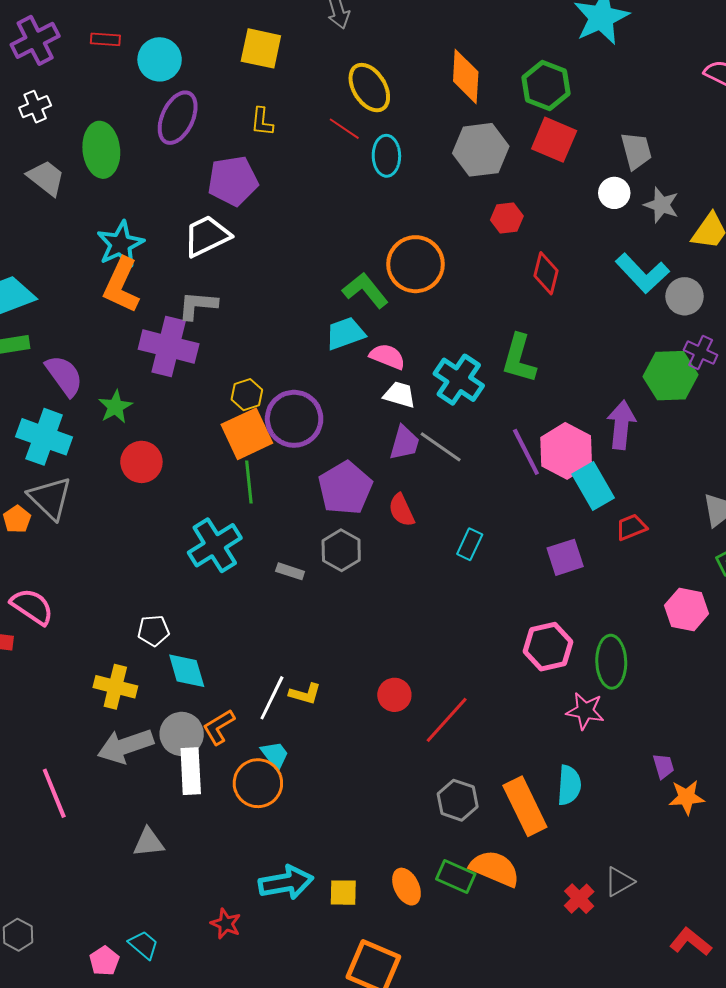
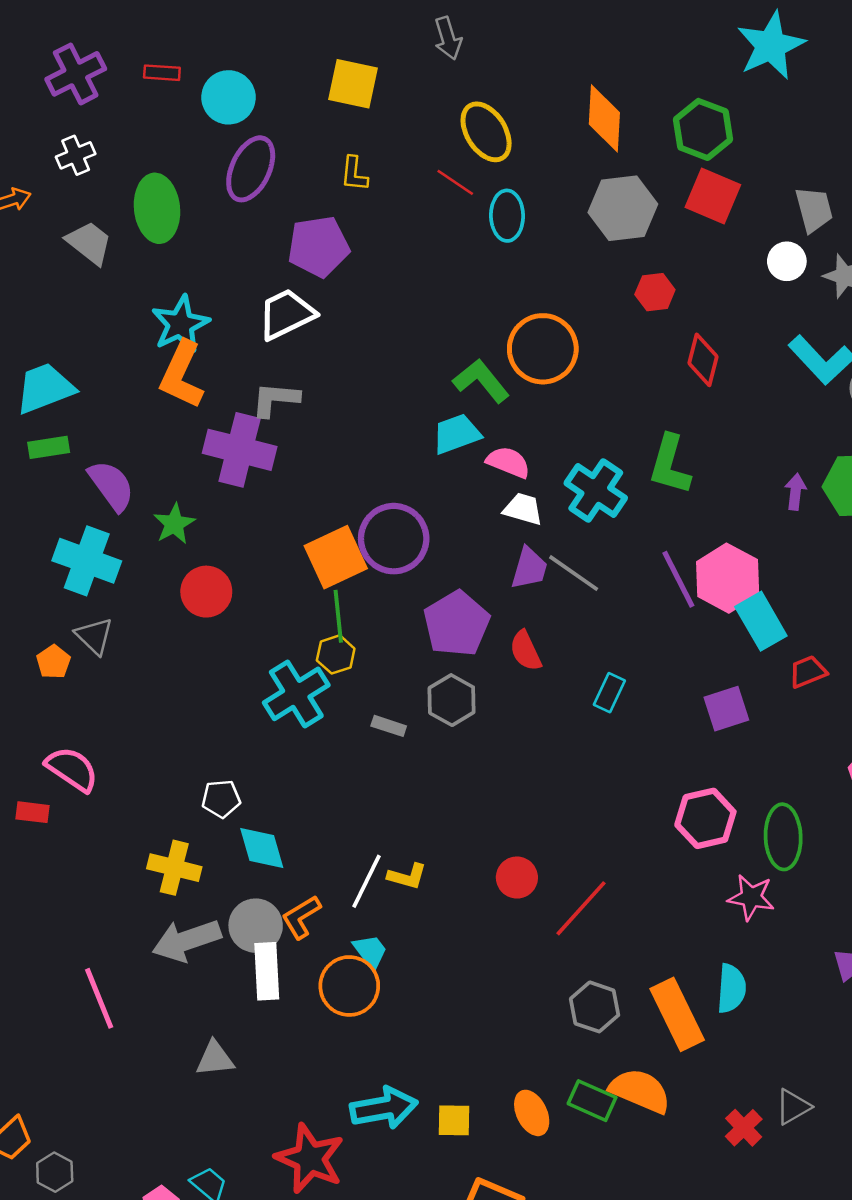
yellow hexagon: (247, 395) -> (336, 654), moved
purple arrow: (621, 425) -> (795, 492), moved, size x0.6
gray triangle: (50, 498) -> (94, 636), size x0.7
red star: (226, 924) -> (310, 1159), size x1.8

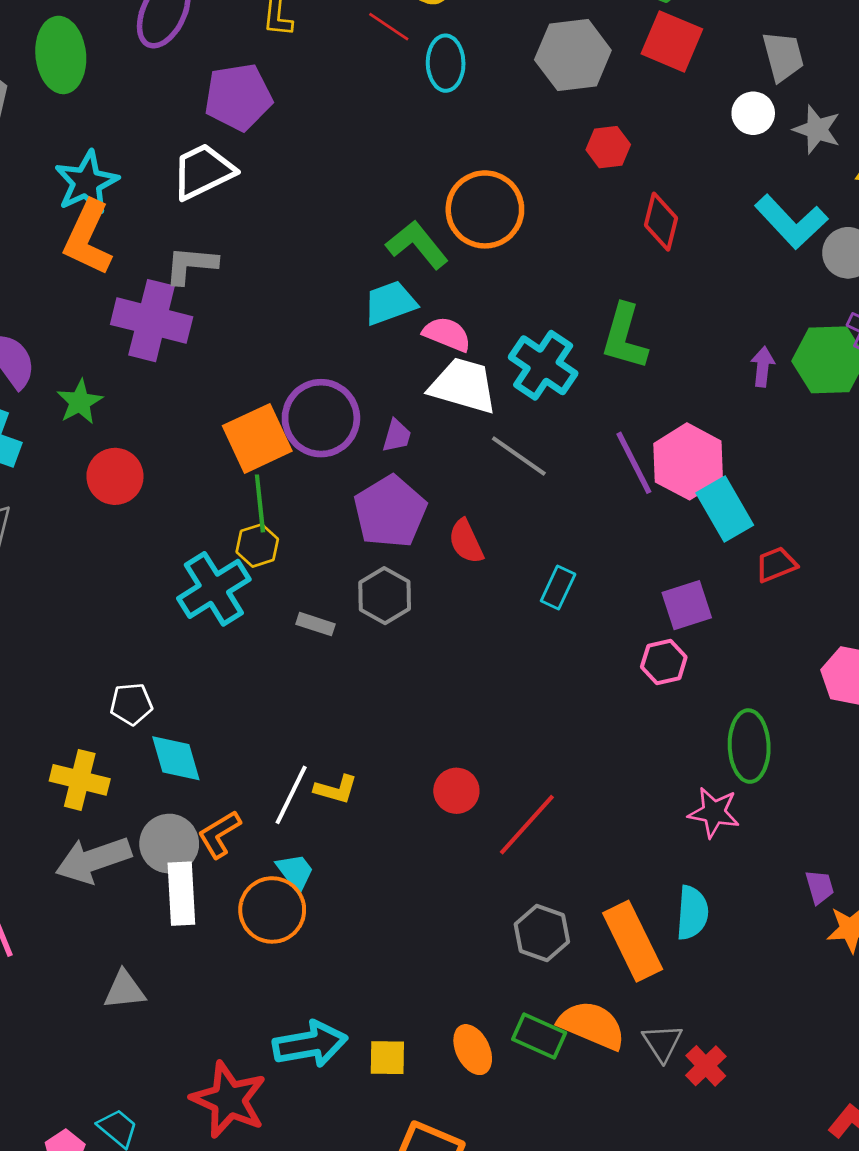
white trapezoid: (523, 509) -> (463, 386), size x1.6
purple trapezoid: (529, 568) -> (397, 436), moved, size x0.7
pink hexagon: (705, 818) -> (664, 662), moved, size x0.7
gray triangle: (793, 1107) -> (662, 1043), moved, turned -33

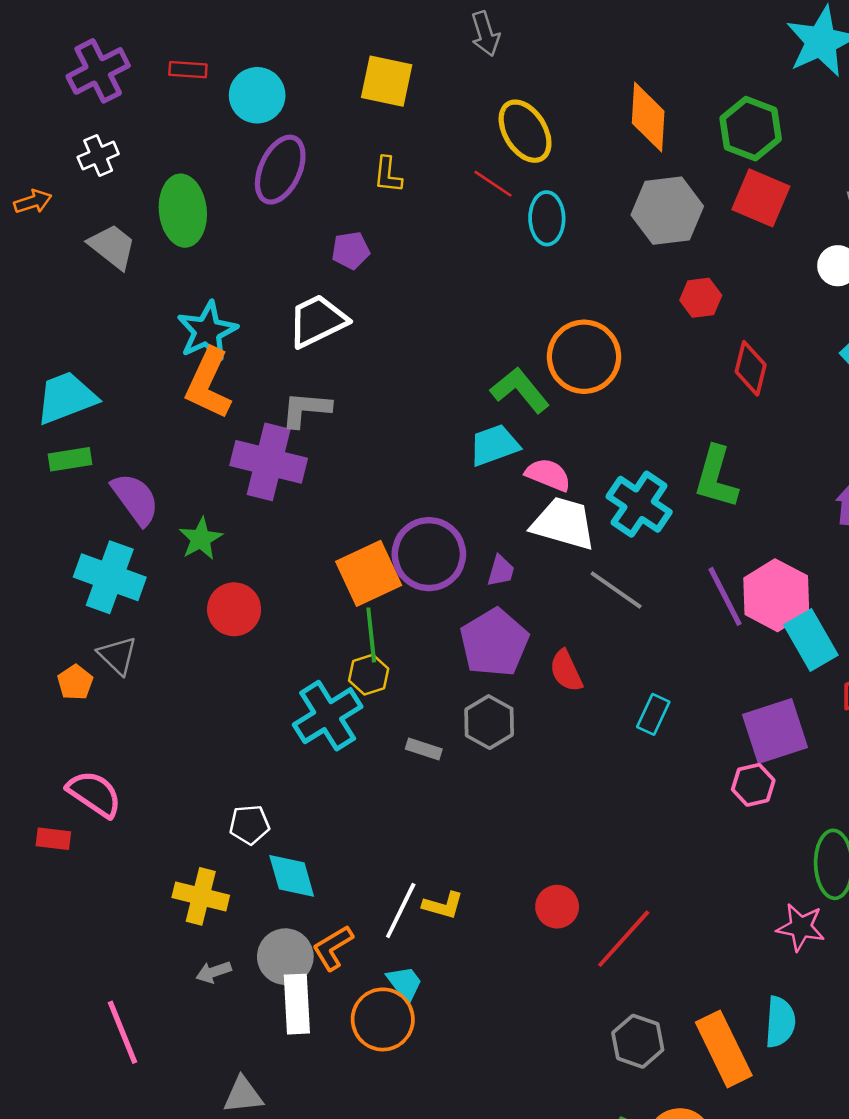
purple pentagon: (238, 97) -> (351, 250), size x0.6
purple square: (687, 605) -> (775, 731), size x1.4
gray arrow: (93, 860) -> (214, 972), size x0.5

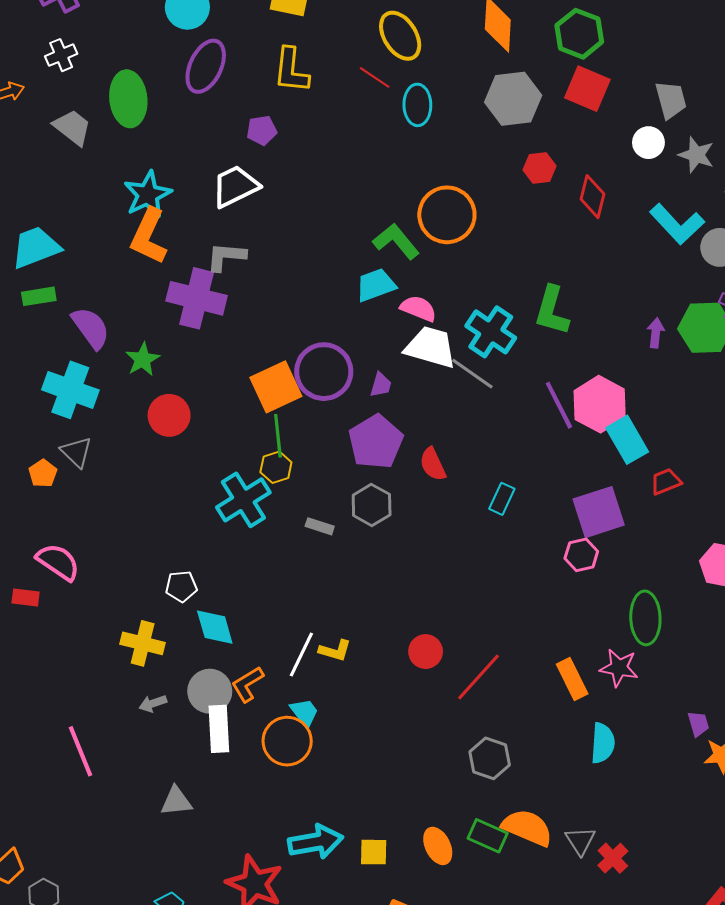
yellow L-shape: (388, 175) -> (291, 70), size x1.6
red diamond: (751, 368) -> (592, 197), moved
gray line: (616, 590) -> (472, 374), moved
orange rectangle: (724, 1049) -> (572, 679), moved, size x0.7

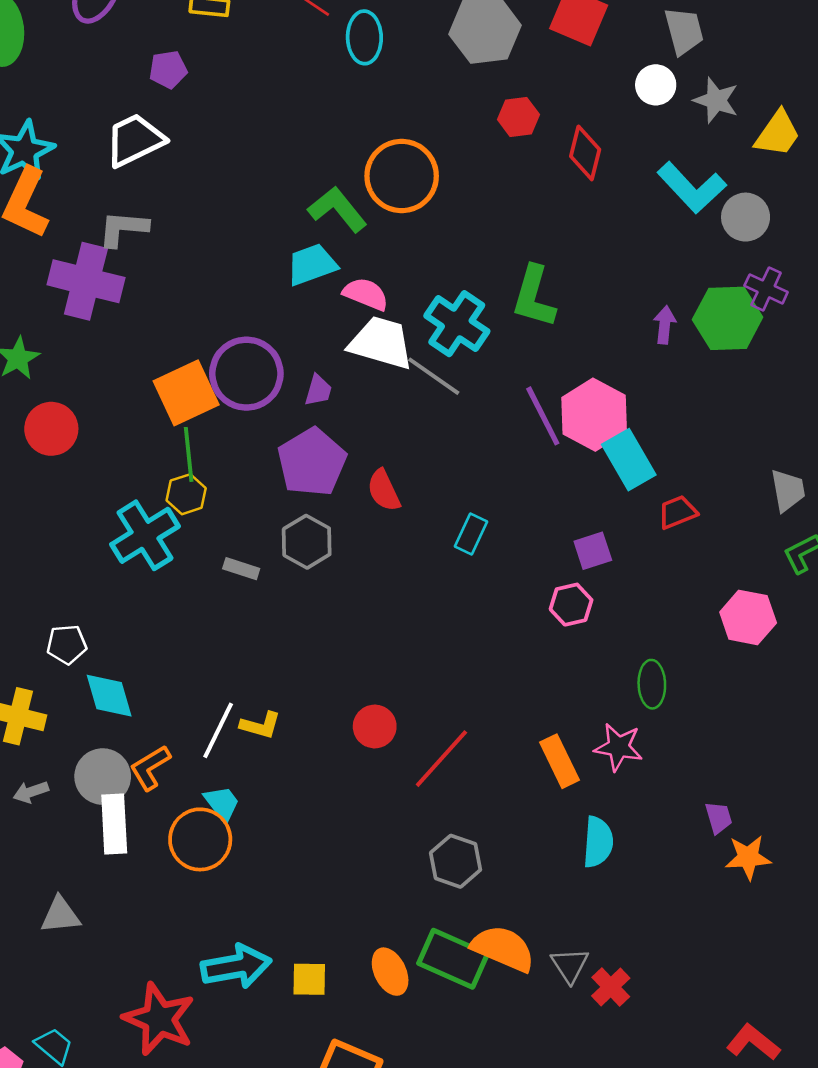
purple square: (599, 512) -> (593, 551), size x0.6
green ellipse: (645, 618) -> (652, 684), size x0.7
green rectangle: (488, 836) -> (453, 959), size x1.4

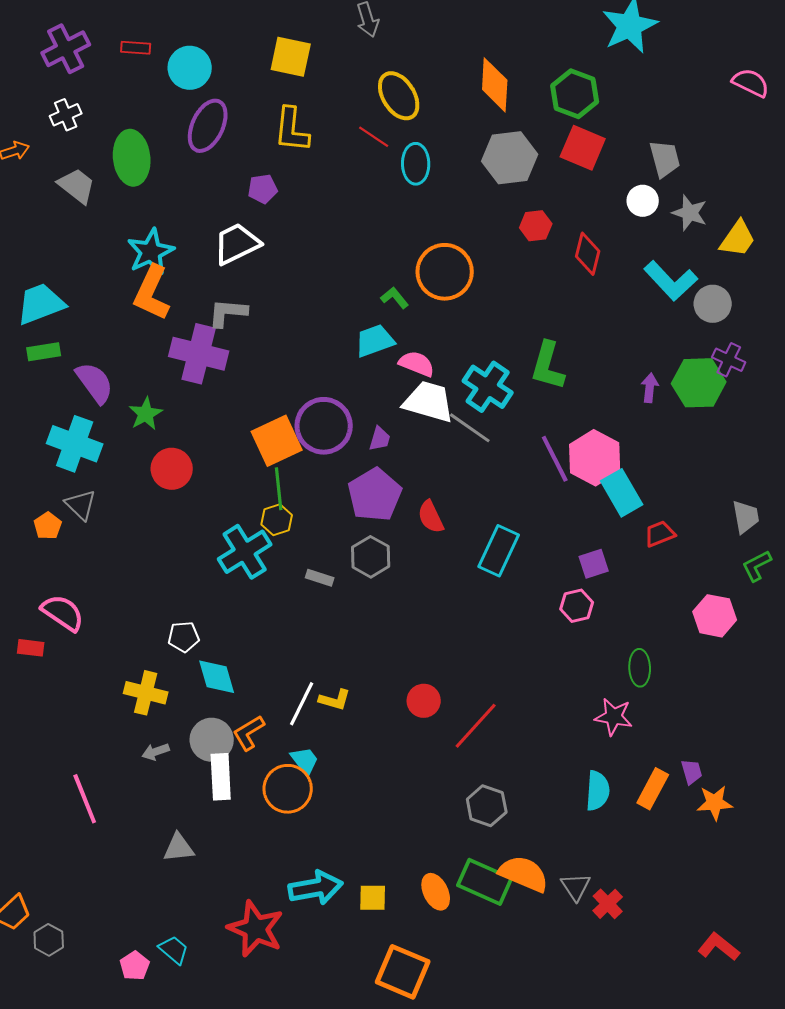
green L-shape: (337, 209) -> (395, 298), size x0.6
cyan rectangle: (471, 534) -> (499, 551), size x1.6
orange rectangle: (559, 761) -> (653, 789), moved, turned 54

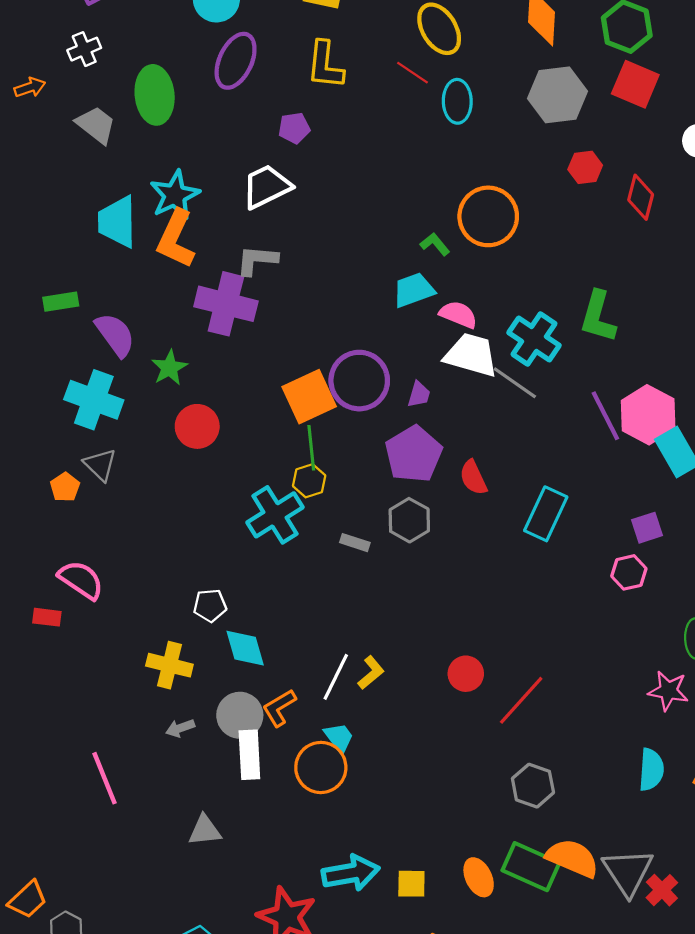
cyan trapezoid: (41, 304) -> (117, 222), moved, turned -70
yellow L-shape: (335, 700) -> (371, 673), turned -56
gray triangle: (576, 887) -> (628, 872), size x1.6

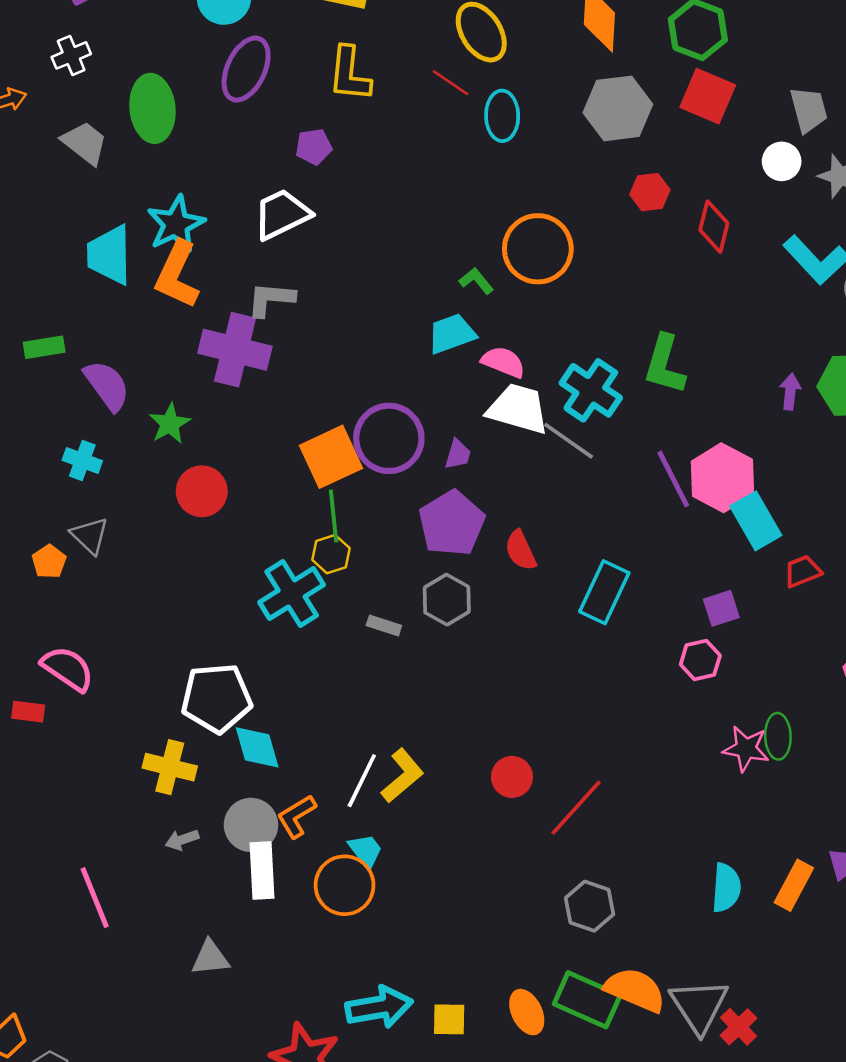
cyan cross: (94, 400) -> (82, 461), size x0.6
white pentagon: (210, 605) -> (217, 698), size x1.8
yellow L-shape: (371, 673) -> (402, 776), size x1.4
pink star: (668, 691) -> (746, 749), moved

